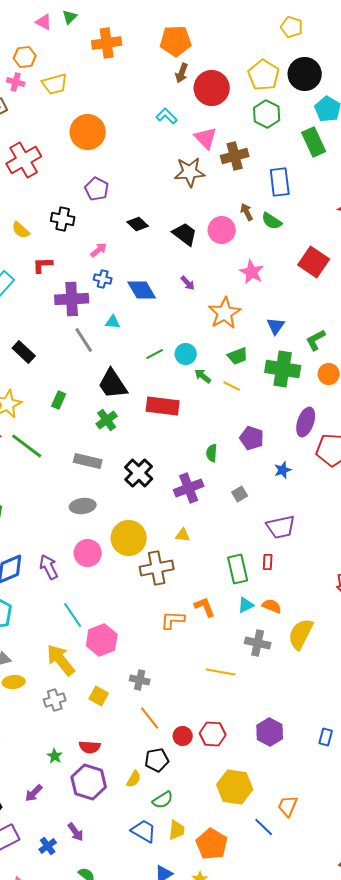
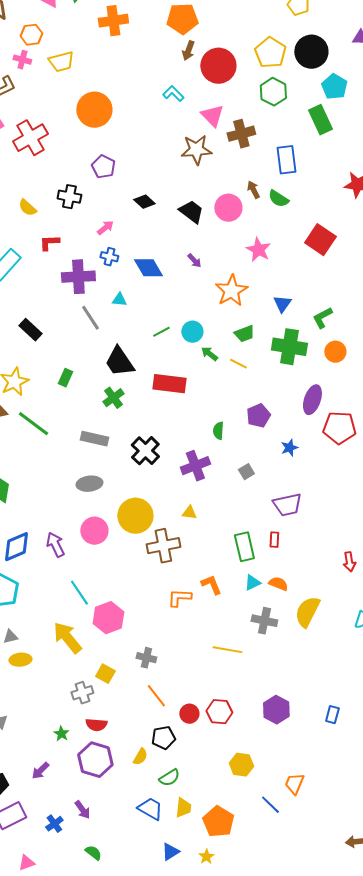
purple pentagon: (252, 438) -> (258, 416), turned 30
gray cross: (55, 700) -> (82, 693), moved
yellow hexagon: (235, 787) -> (241, 765), size x0.7

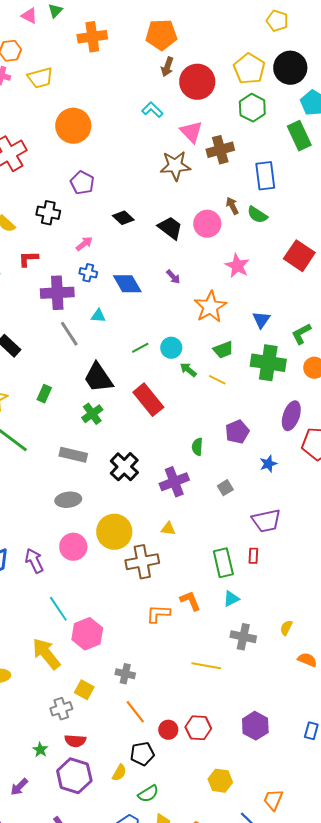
red rectangle: (169, 384) -> (148, 400), turned 44
orange semicircle: (278, 584) -> (307, 660), moved
yellow semicircle: (307, 612) -> (286, 628), size x0.5

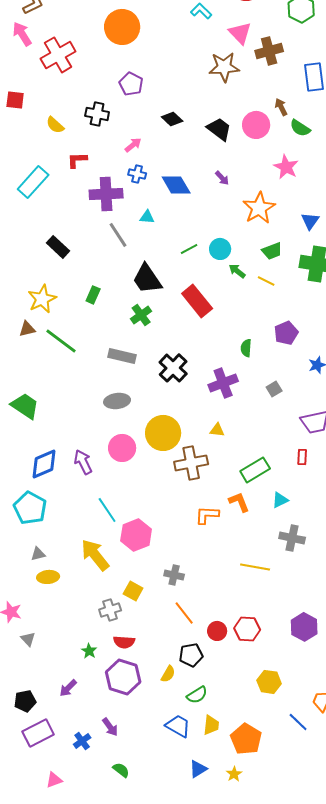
green semicircle: (257, 215) -> (300, 128), moved
green rectangle: (223, 563) -> (255, 470), moved, turned 72

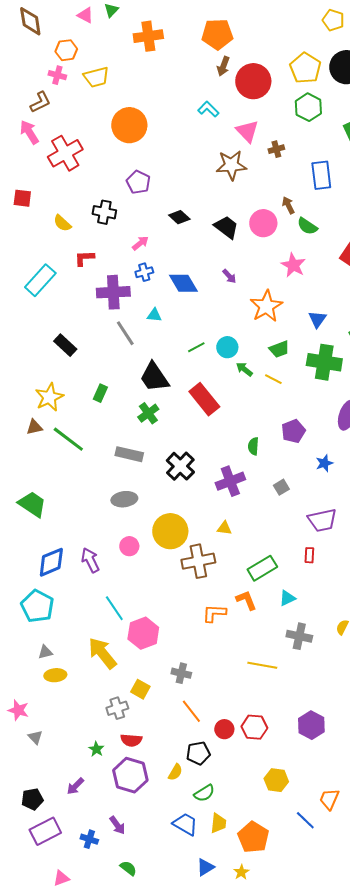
brown cross: (269, 51) -> (276, 149), size x0.6
blue cross: (137, 174) -> (144, 272), turned -30
pink circle: (122, 448) -> (129, 546), size x0.7
blue cross: (82, 741) -> (89, 839), turned -36

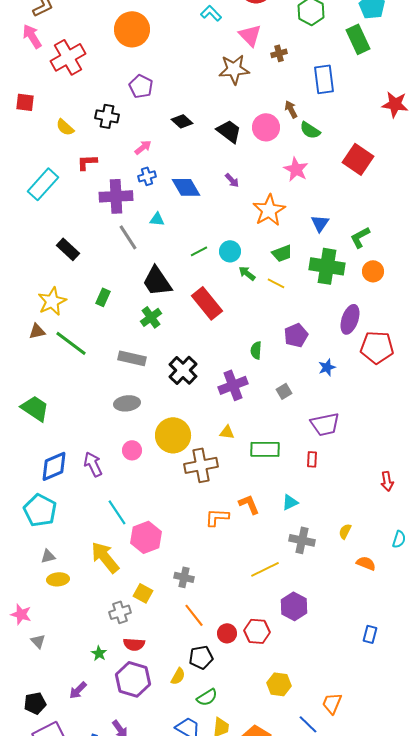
green rectangle: (262, 568) -> (265, 449), moved, turned 32
yellow line: (262, 665) -> (265, 569), turned -36
purple hexagon: (311, 725) -> (294, 606), moved

